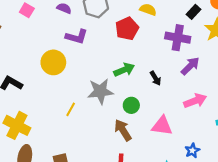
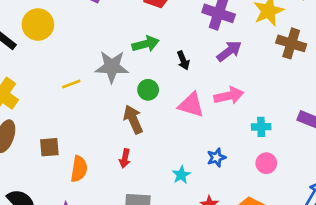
yellow circle: (53, 62) -> (38, 25), moved
yellow line: (71, 109) -> (71, 84), turned 32
pink triangle: (162, 126) -> (191, 105), moved

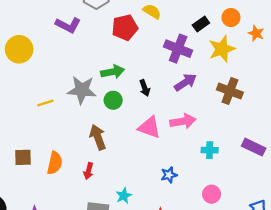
brown cross: (291, 43) -> (230, 91), moved
green circle: (148, 90) -> (113, 100), moved
pink circle: (266, 163) -> (212, 194), moved
orange semicircle: (79, 169) -> (55, 163), moved
cyan star: (181, 175) -> (124, 196), moved

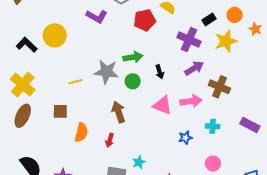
brown cross: (230, 91) -> (219, 87), moved
brown square: (23, 157) -> (60, 111), moved
blue star: (169, 175) -> (185, 138), moved

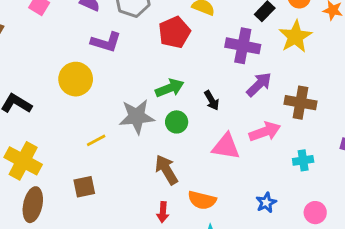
yellow circle: (55, 35) -> (76, 79), moved
orange semicircle: (81, 133) -> (202, 200), moved, turned 102
blue star: (185, 138) -> (266, 203), moved

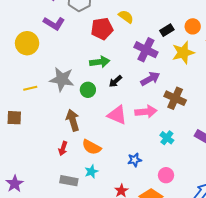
green arrow: (170, 88) -> (100, 62), moved
black arrow: (212, 100) -> (115, 81), turned 64
cyan cross: (303, 160) -> (167, 138), turned 32

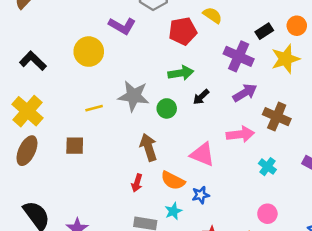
pink triangle: (117, 115) -> (202, 154), moved
blue star: (135, 160) -> (201, 195), moved

